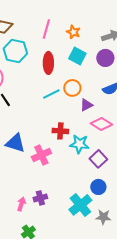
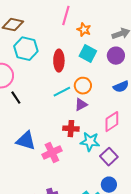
pink line: (46, 29) -> (66, 16), moved
purple triangle: (86, 105) -> (81, 105), moved
pink diamond: (101, 124) -> (112, 122), turned -65

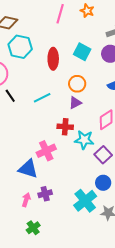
orange star: (84, 30) -> (87, 11), moved
cyan line: (62, 92) -> (42, 98), moved
blue triangle: (26, 141) -> (28, 169), moved

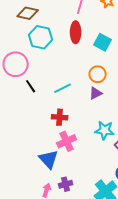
red ellipse: (53, 59) -> (76, 32), moved
red cross: (65, 127) -> (60, 117), moved
blue triangle: (28, 169) -> (49, 159), turned 30

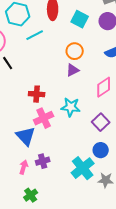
cyan line: (63, 88) -> (35, 35), moved
cyan star: (105, 130) -> (71, 107), moved

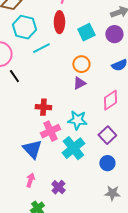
cyan square: (80, 19) -> (86, 32), turned 36
purple cross: (43, 161) -> (58, 187), moved, turned -32
cyan cross: (83, 168) -> (73, 148), moved

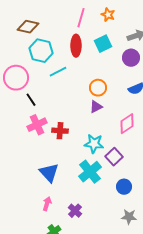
cyan square: (86, 32) -> (103, 44), moved
pink cross: (50, 131) -> (37, 125), moved
purple square: (107, 135) -> (114, 157), moved

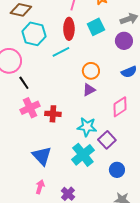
cyan line: (58, 72) -> (61, 52), moved

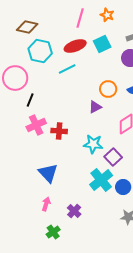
red ellipse: (69, 29) -> (75, 46), turned 70
orange circle: (91, 71) -> (108, 89), moved
black line: (24, 83) -> (30, 100), turned 56
cyan cross: (83, 155) -> (101, 180), moved

